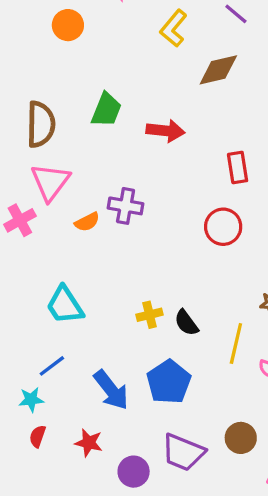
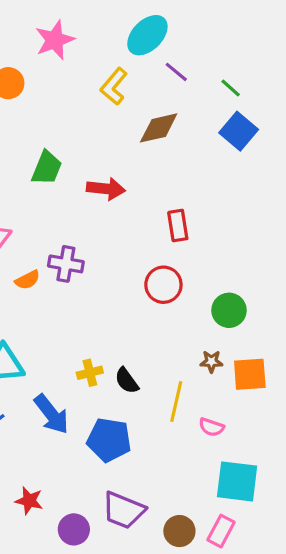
blue pentagon: (169, 382) -> (109, 440), turned -30
blue arrow: (111, 390) -> (51, 414), moved
brown circle: (241, 438) -> (179, 531), moved

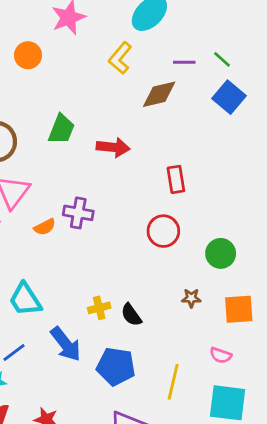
purple line: (176, 72) -> (184, 62), moved, turned -40
brown star: (211, 361) -> (191, 298), moved
yellow line: (176, 401) -> (173, 382), moved
pink semicircle: (211, 427) -> (221, 355), moved

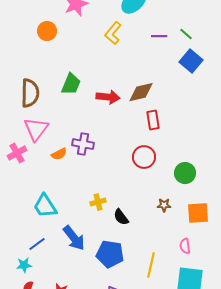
brown diamond: (159, 94) -> (141, 92), moved
yellow cross: (99, 308) -> (98, 202), moved
pink semicircle: (221, 355) -> (185, 246), turned 63

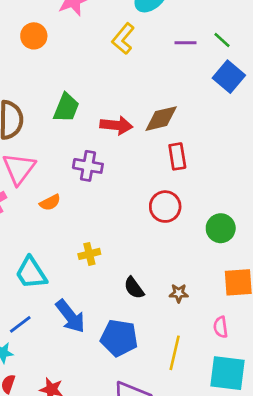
purple cross: (83, 144) -> (88, 166), moved
yellow cross: (98, 202) -> (89, 254), moved
brown star: (164, 205) -> (179, 293), moved

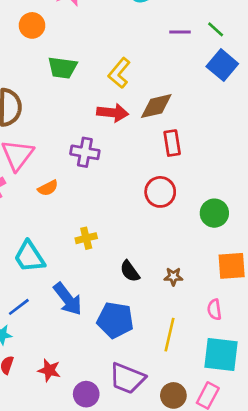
yellow L-shape: (123, 39) -> (119, 73), moved
green trapezoid: (66, 108) -> (62, 68), moved, turned 76

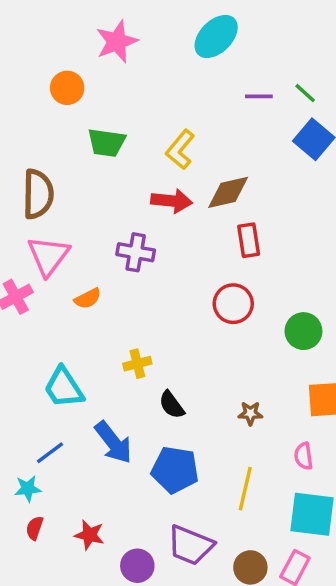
black semicircle: (130, 271) -> (172, 405), moved

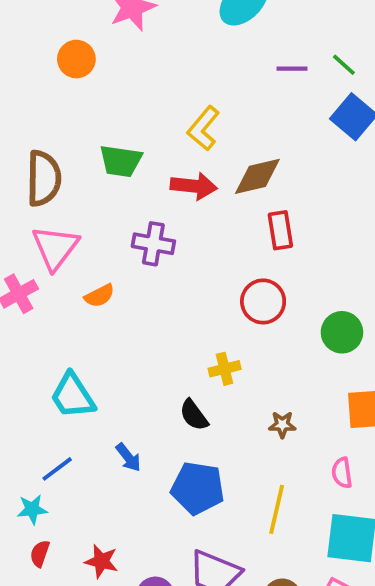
green trapezoid: (107, 143) -> (121, 161), moved
yellow cross: (137, 364) -> (225, 369), moved
blue arrow: (113, 442) -> (128, 457), size x0.6

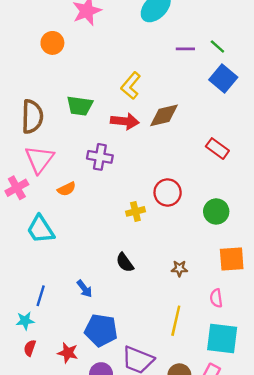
red rectangle: (280, 230) -> (217, 149), moved, turned -45
yellow cross: (225, 369) -> (135, 211), moved
cyan trapezoid: (73, 396) -> (41, 229), moved
blue line: (57, 469) -> (41, 296), turned -36
blue pentagon: (198, 488) -> (101, 330), moved

